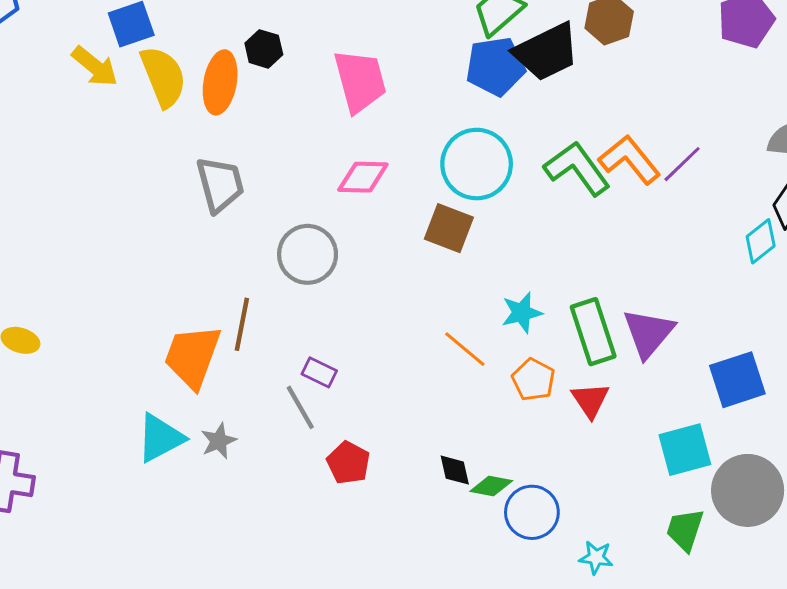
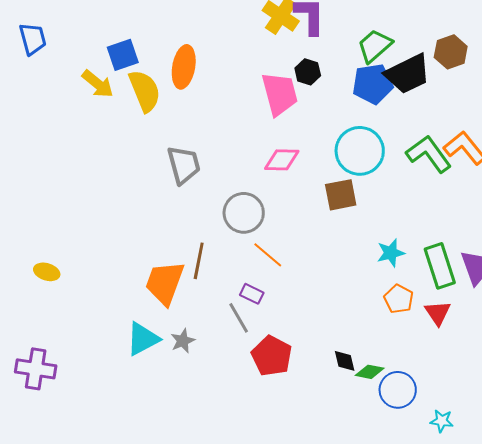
black hexagon: (264, 49) -> (308, 72), moved
orange ellipse: (220, 82) -> (184, 67), moved
brown square: (449, 228) -> (341, 195), turned -32
orange line: (465, 349) -> (268, 255), moved
red pentagon: (348, 463) -> (272, 356), size x1.4

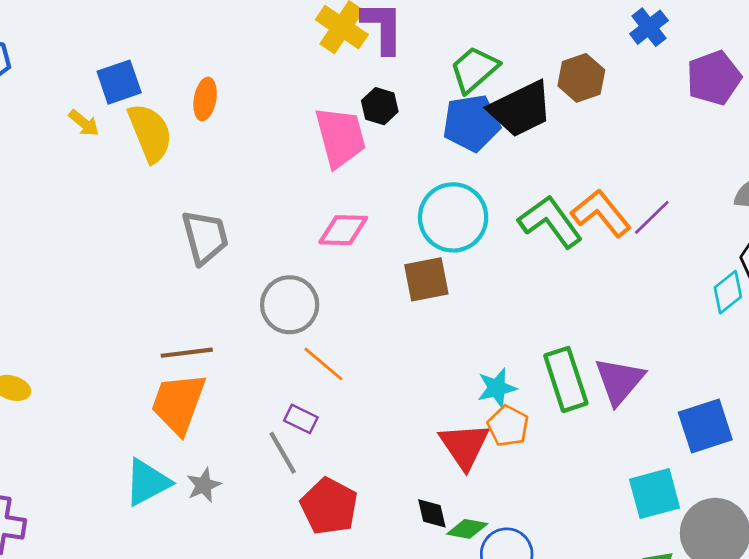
orange ellipse: (184, 67) -> (205, 99), size x0.7
yellow arrow: (98, 84) -> (84, 123), size x0.7
cyan star: (391, 253) -> (497, 388), moved
brown line: (199, 261) -> (187, 353), moved, turned 72
red triangle: (438, 313) -> (464, 446), moved, size x1.4

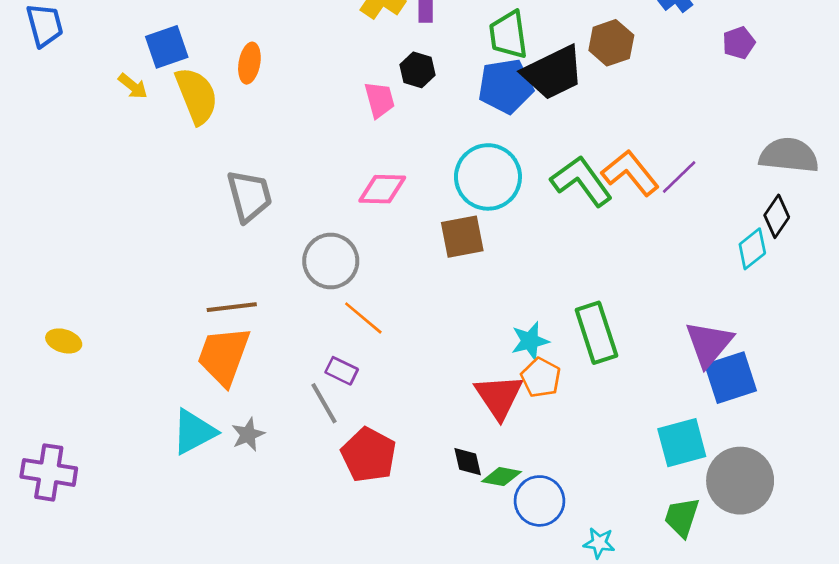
green trapezoid: (474, 69) -> (508, 35), turned -57
purple pentagon: (714, 78) -> (739, 43), size x0.6
pink trapezoid: (340, 137) -> (380, 100), size x0.6
purple triangle: (619, 381) -> (709, 344), moved

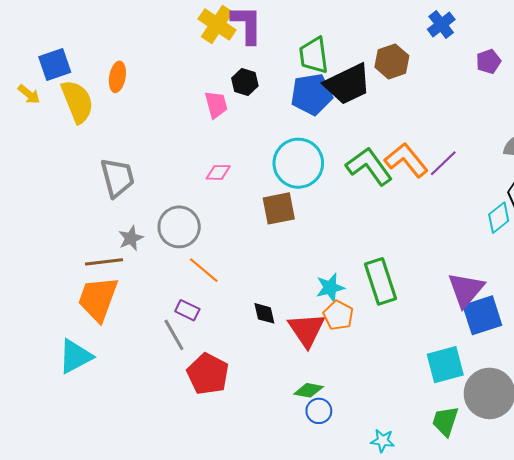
pink diamond: (382, 189) -> (218, 172), size x0.7
gray star: (248, 435) -> (131, 238), moved
black diamond: (468, 462) -> (264, 313), moved
blue circle: (539, 501) -> (319, 411), moved, size x0.7

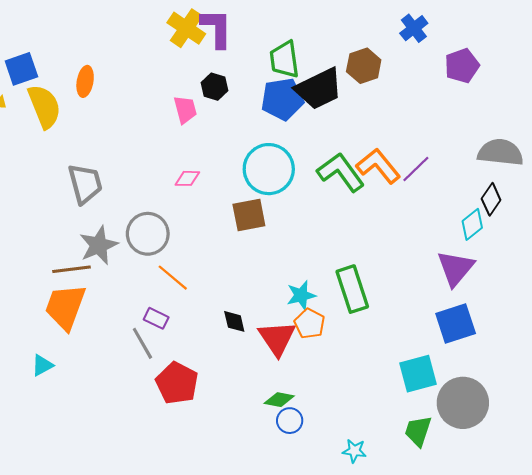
purple pentagon: (488, 61) -> (462, 66), size x1.4
gray star: (131, 238) -> (99, 245), size x1.5
purple triangle: (466, 290) -> (456, 268), moved
cyan triangle: (75, 356) -> (42, 365), size x0.6

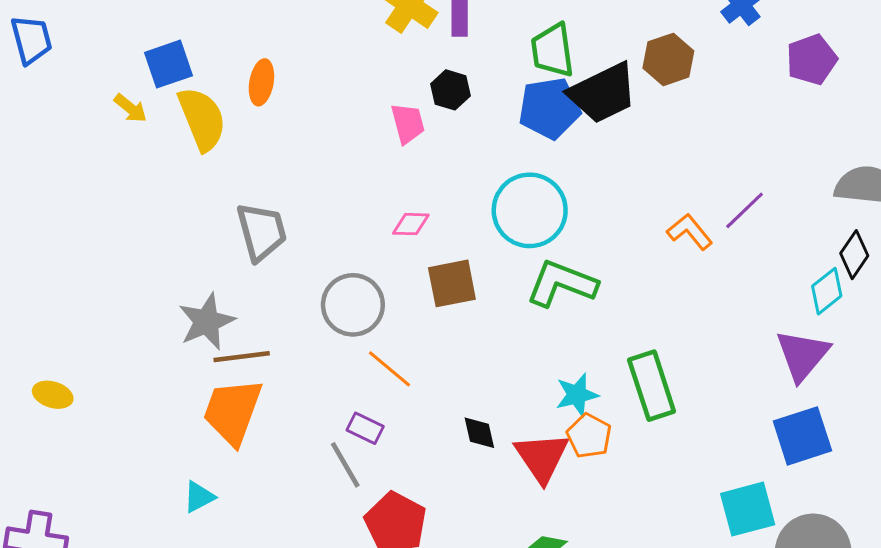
orange L-shape: (378, 166) -> (690, 232), moved, size x0.7
green L-shape: (341, 172) -> (562, 283), moved, turned -33
brown square: (249, 215) -> (452, 283), moved
gray star: (99, 245) -> (207, 322), moved

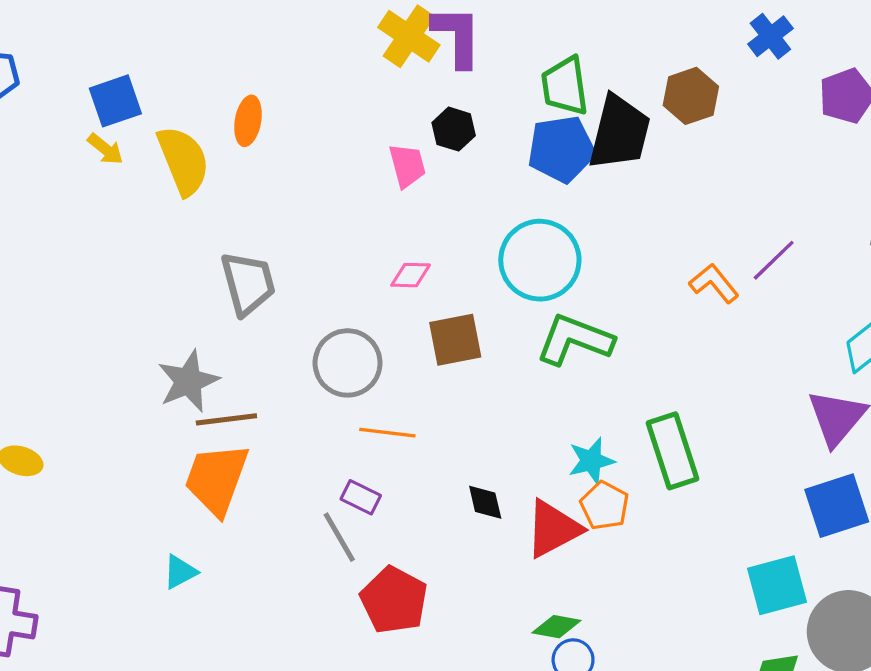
blue square: (169, 64) -> (115, 101), moved
black trapezoid: (603, 93) -> (619, 132), turned -50
orange line: (389, 369) -> (387, 433), turned -33
red triangle: (542, 457) -> (553, 529), turned 36

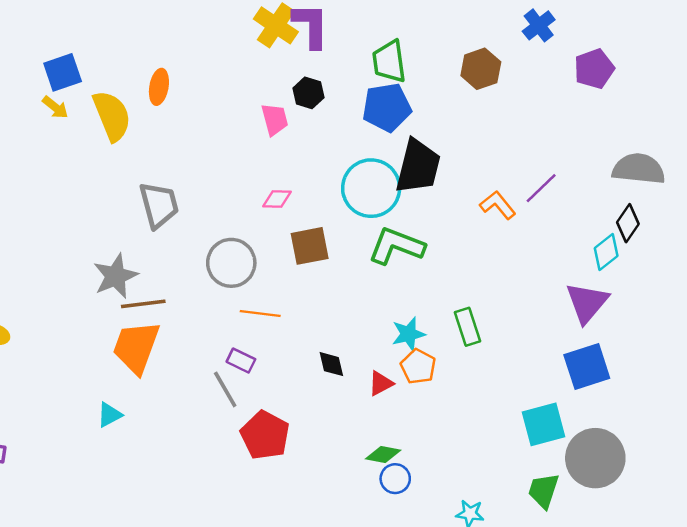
black trapezoid: (619, 132) -> (418, 166), moved
green rectangle: (673, 451) -> (468, 327), size x0.7
red triangle: (553, 529) -> (381, 383), size x0.6

